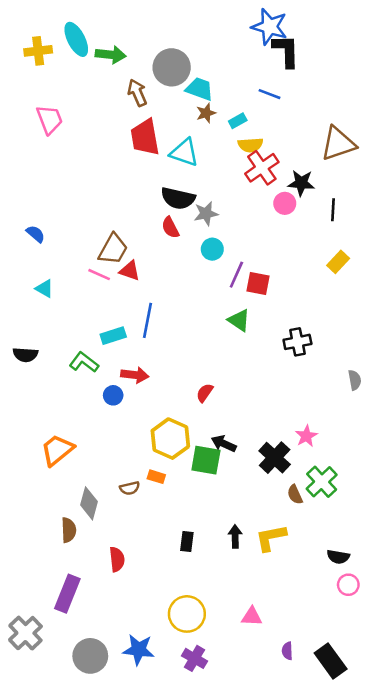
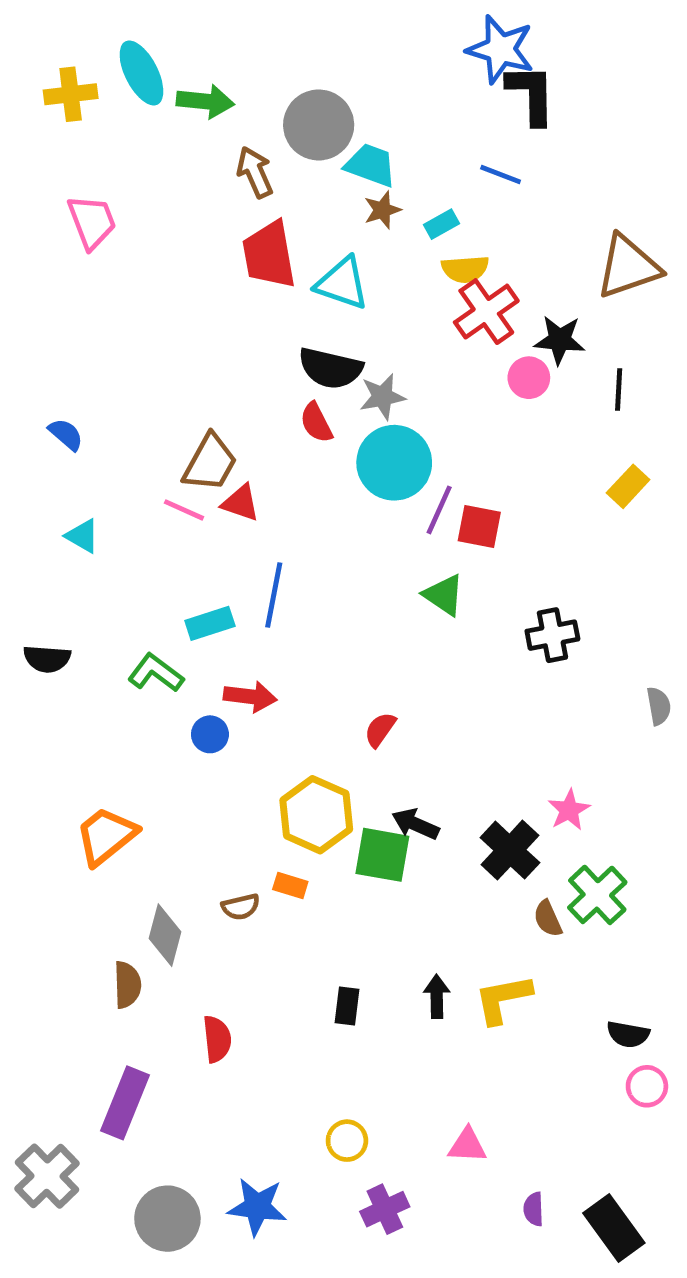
cyan circle: (212, 249) -> (394, 463), size x1.8
yellow circle: (187, 614) -> (347, 1141), size x0.6
purple cross: (194, 658) -> (385, 1209), moved, turned 35

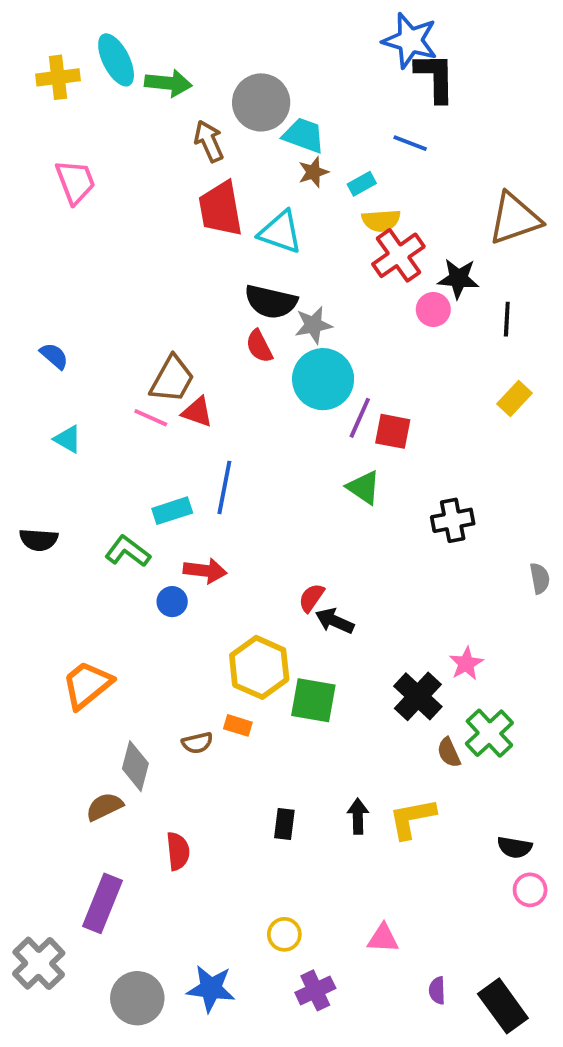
black arrow: (415, 824) -> (335, 621), moved
brown semicircle: (127, 985) -> (104, 807), turned -114

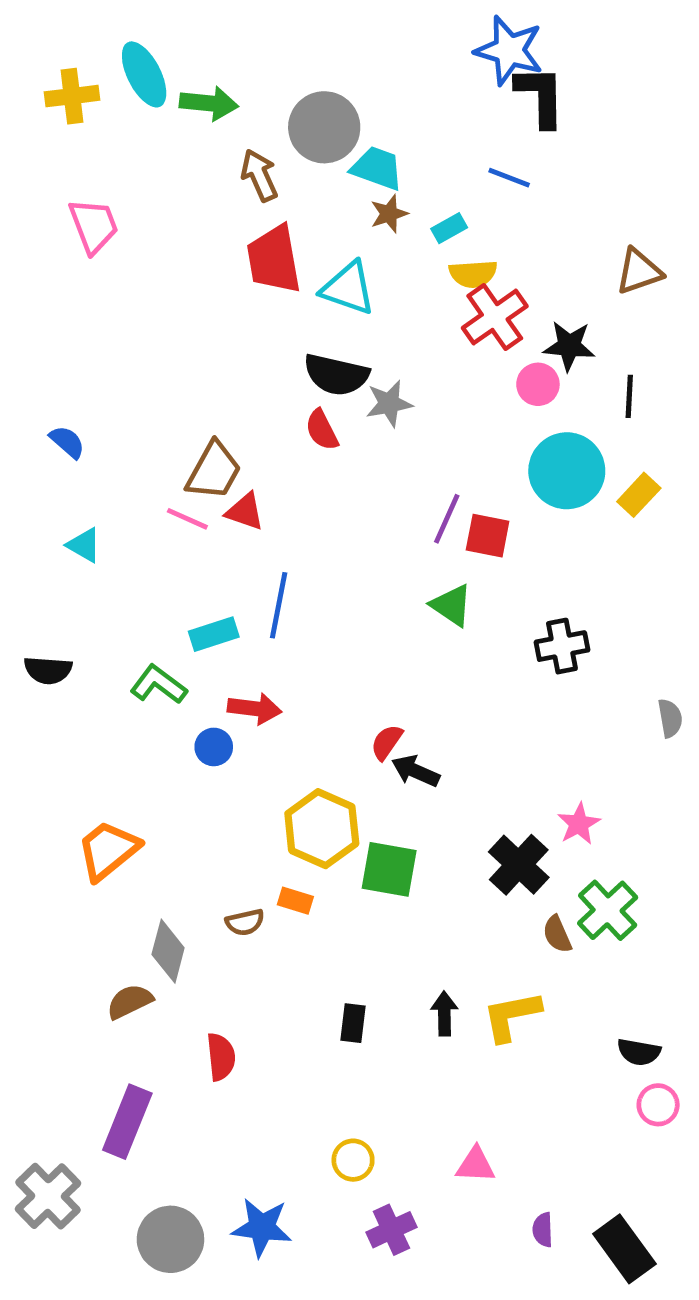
brown triangle: (515, 219) -> (639, 271), size x0.7
cyan circle: (323, 379) -> (567, 471), moved

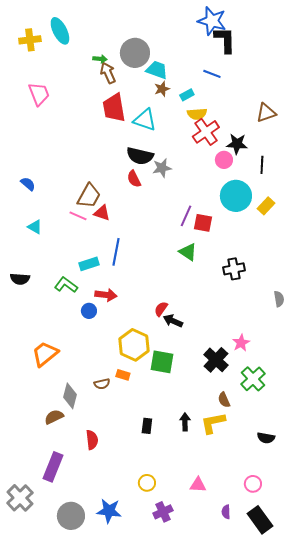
green arrow: (209, 103) -> (100, 59), moved, size x0.6
brown semicircle: (557, 934) -> (224, 400), moved
pink circle: (658, 1105) -> (253, 484), moved

